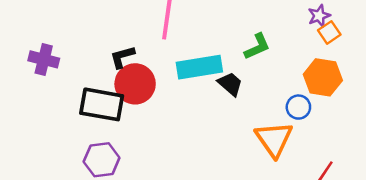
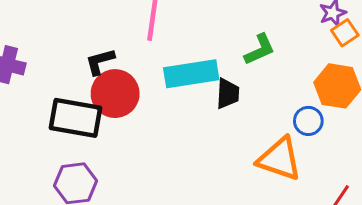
black trapezoid: (230, 84) -> (228, 94), turned 52
orange triangle: (274, 139) -> (279, 159), turned -36

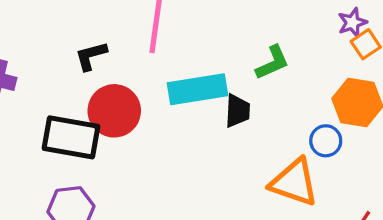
black L-shape: (100, 62) -> (91, 56), moved

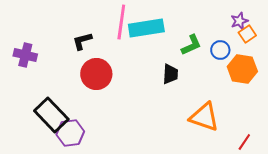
cyan rectangle: (198, 89) -> (146, 28), moved
black rectangle: (71, 137) -> (51, 115), moved, turned 36
blue circle: (326, 141) -> (220, 50), moved

